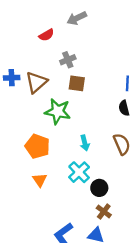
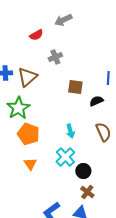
brown square: (77, 83) -> (75, 87), moved
black semicircle: (124, 108) -> (96, 101), moved, turned 80
green star: (58, 111) -> (18, 108), moved, turned 30

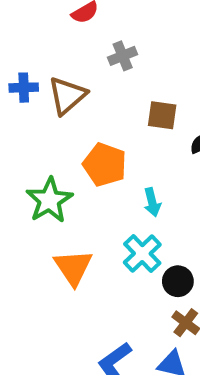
green star: (18, 108) -> (49, 200), moved
orange pentagon: (28, 134) -> (105, 165), moved
orange triangle: (30, 164) -> (73, 267), size x1.5

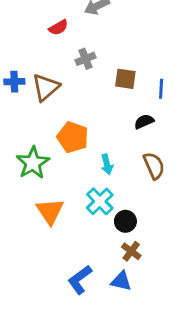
brown square: (162, 115) -> (125, 79), moved

